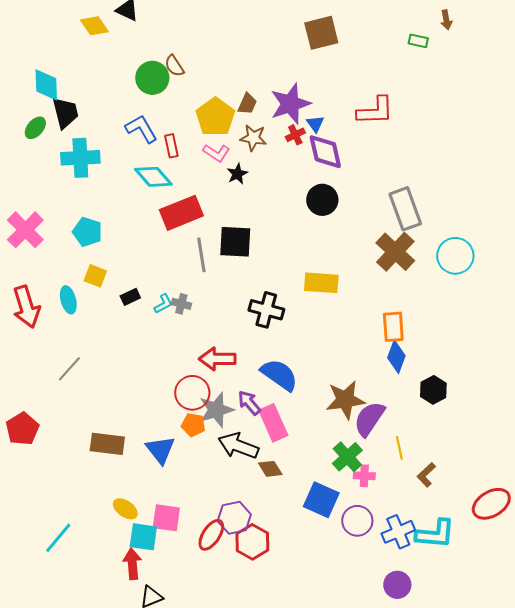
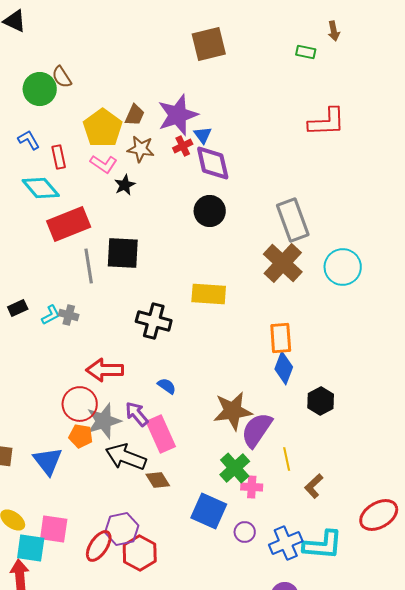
red L-shape: (375, 111) -> (327, 122), moved
blue L-shape: (141, 129) -> (29, 140), size x0.7
blue semicircle: (279, 375) -> (167, 386), size x0.5
purple circle: (357, 521) -> (245, 532), size x0.7

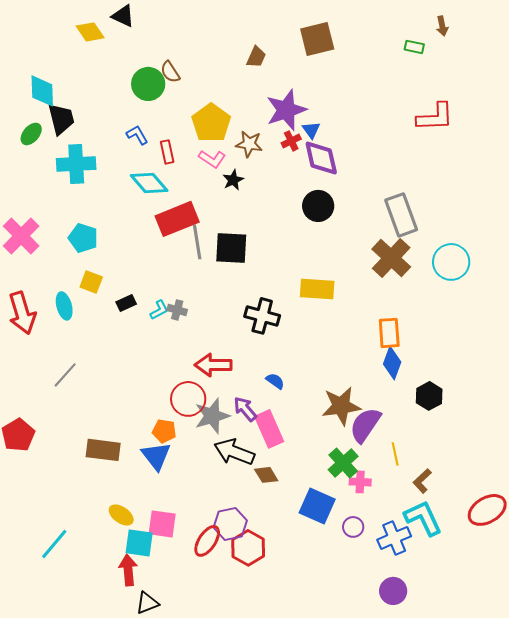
brown trapezoid: (135, 115) -> (256, 57), moved
gray line: (89, 266) -> (197, 242), moved
orange pentagon: (81, 436) -> (164, 431), moved
cyan L-shape: (323, 545) -> (423, 518), moved, turned -120

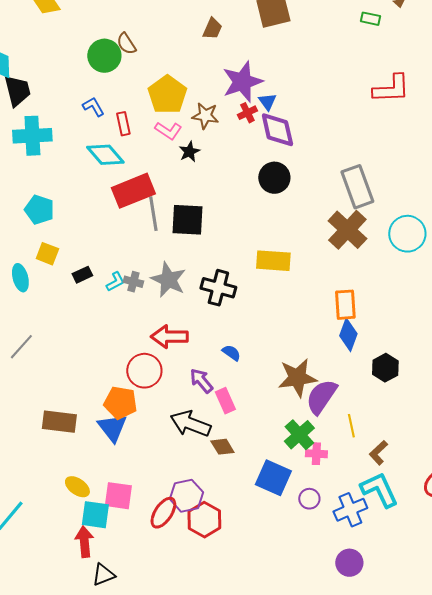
gray star: (212, 416) -> (168, 280), moved, turned -30
pink rectangle: (269, 429) -> (225, 401), size x0.7
orange pentagon: (164, 431) -> (120, 403), size x1.4

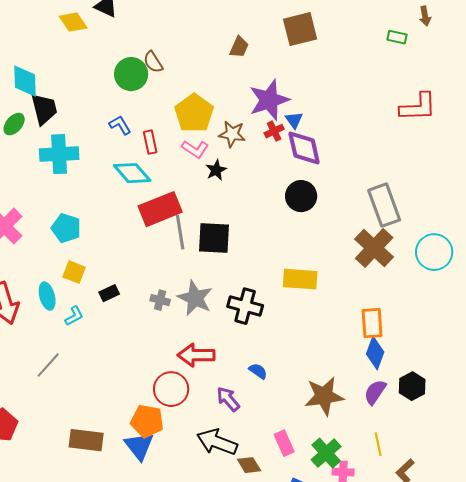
cyan L-shape: (115, 282) -> (74, 316), moved
purple semicircle: (321, 397) -> (375, 392), moved, size x0.7
pink rectangle: (225, 401) -> (284, 443), moved

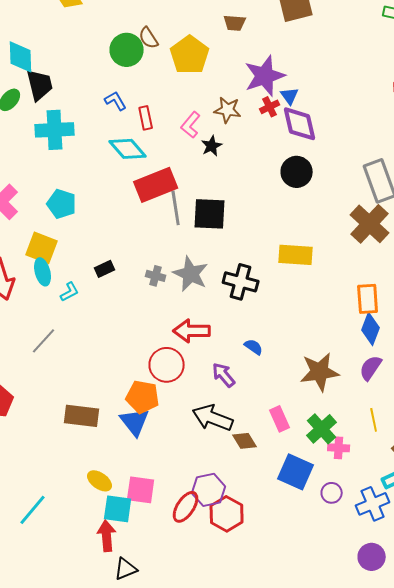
brown trapezoid: (239, 47) -> (235, 23), turned 70
yellow pentagon: (194, 113) -> (190, 55), moved
pink L-shape: (195, 149) -> (191, 125), turned 96
yellow square: (74, 272) -> (42, 248), moved, size x1.4

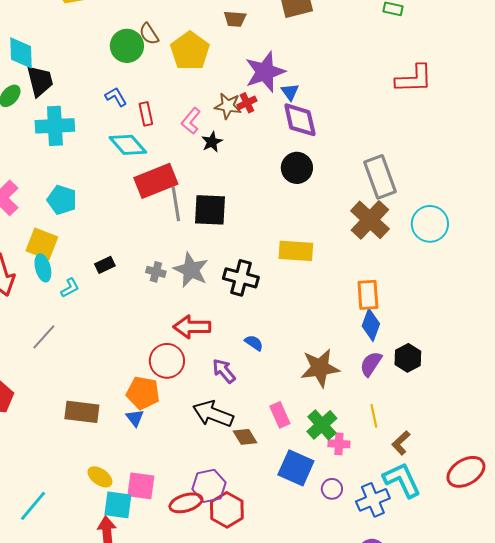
red cross: (270, 107) -> (247, 103), moved
blue triangle: (135, 422) -> (135, 418), size x0.6
red ellipse: (186, 507) -> (186, 503), turned 40

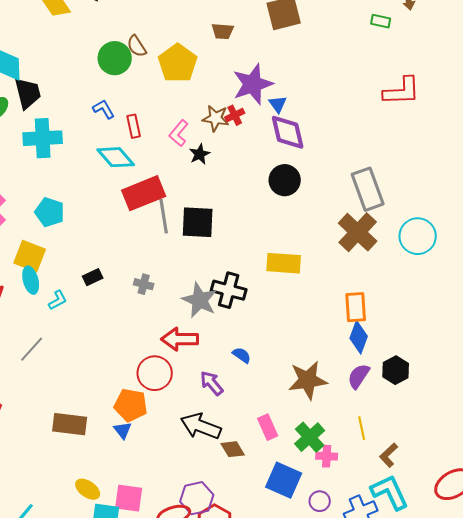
gray star: (191, 270) -> (200, 300), moved

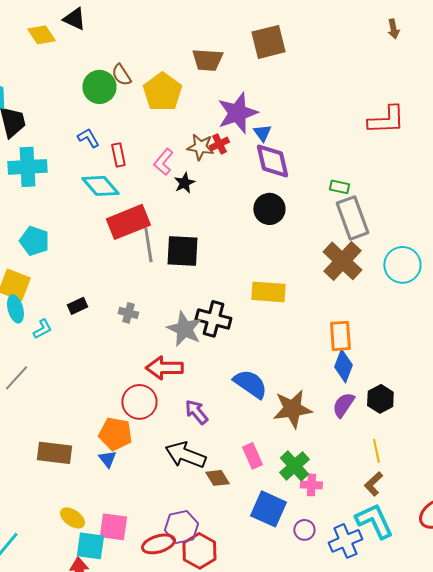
green rectangle: (381, 21) -> (339, 187), moved
brown trapezoid: (223, 31) -> (207, 60), size x1.4
blue semicircle: (242, 355) -> (250, 384), moved, size x1.8
yellow line: (362, 428) -> (376, 451), moved

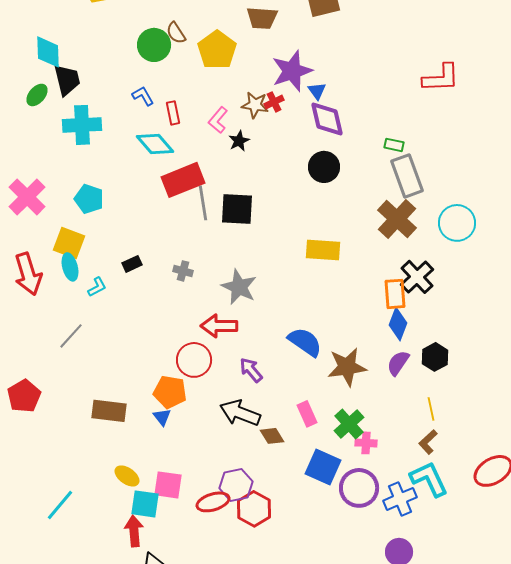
black cross: (213, 319) -> (417, 277), moved, turned 32
purple circle: (304, 530) -> (359, 488), size x1.8

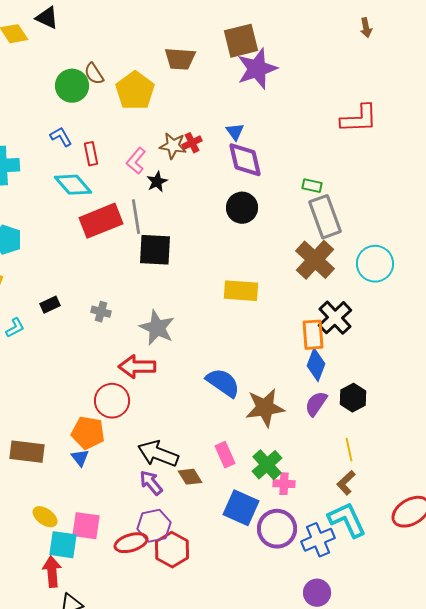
purple star: (292, 71) -> (257, 69), moved
gray line: (203, 203) -> (136, 217), moved
purple arrow: (251, 370) -> (151, 483), moved

